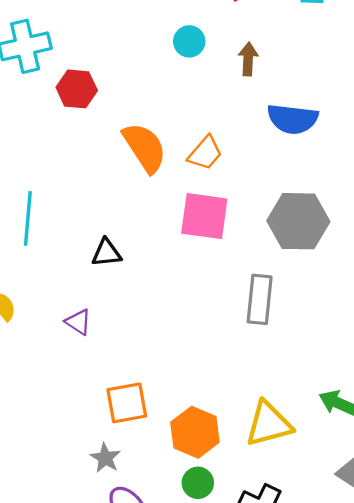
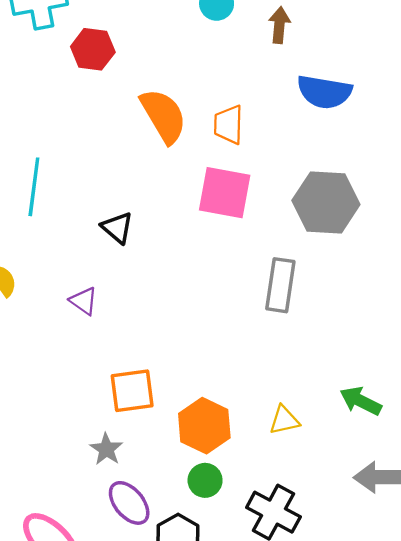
orange trapezoid: (205, 153) -> (228, 125), turned 138
black triangle: (106, 253) -> (117, 228), turned 44
yellow triangle: (269, 424) -> (284, 420), size x0.6

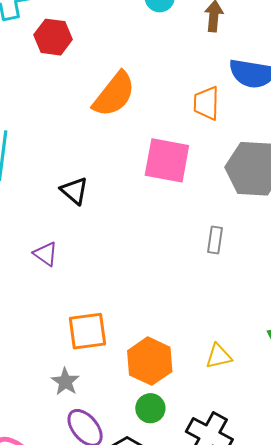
orange semicircle: (163, 116) -> (114, 94), turned 69
orange trapezoid: (228, 125) -> (206, 103), moved
gray rectangle: (280, 285) -> (215, 240), size x0.6

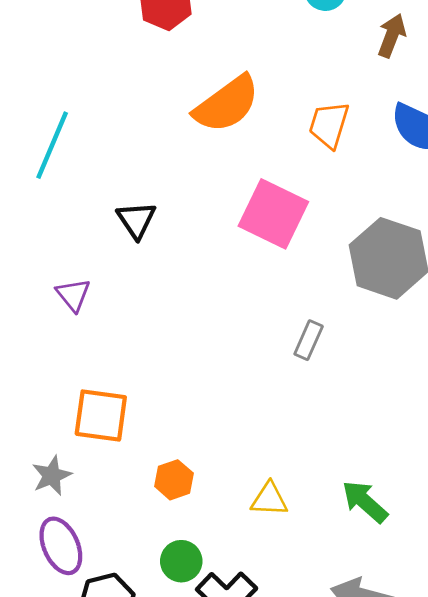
orange trapezoid: (206, 103) -> (329, 125), moved
orange hexagon: (150, 361) -> (174, 480), size x0.6
green circle: (150, 408) -> (181, 561), moved

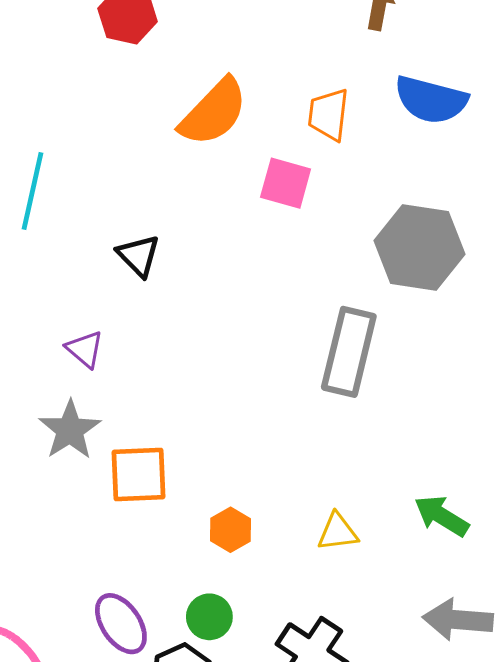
pink square: (273, 214) -> (286, 183), moved, size x0.7
gray rectangle: (309, 340) -> (349, 352), size x2.0
gray star: (52, 476) -> (70, 430), moved, size x1.4
green circle: (181, 561) -> (209, 617), moved

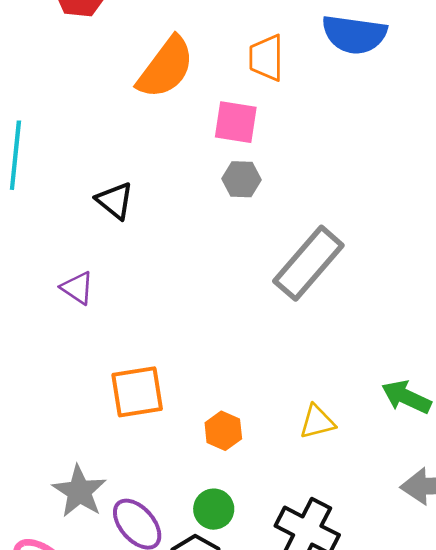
gray hexagon: (419, 247) -> (242, 179), moved, size x0.5
gray rectangle: (349, 352) -> (308, 263), turned 34
gray star: (70, 430) -> (79, 491), moved

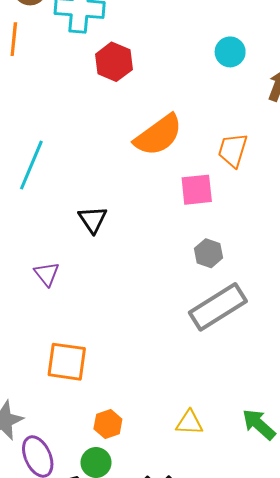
pink square: (236, 122) -> (197, 190), turned -32
gray hexagon: (242, 179) -> (209, 253), moved
orange hexagon: (223, 431) -> (108, 424), moved

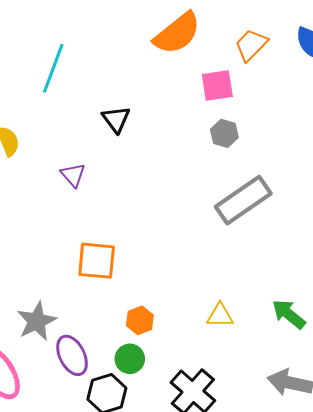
orange trapezoid: (233, 150) -> (251, 45), turned 30
gray hexagon: (209, 253) -> (224, 133), moved

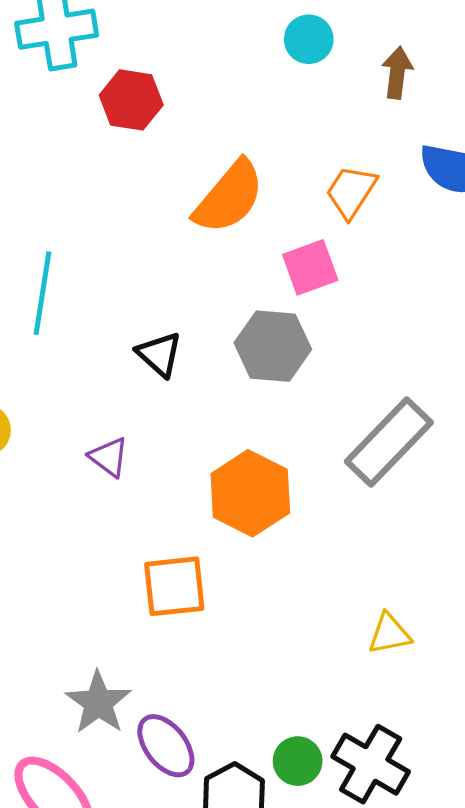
gray hexagon: (224, 133) -> (273, 346), moved, size x1.6
orange hexagon: (140, 320) -> (250, 493), moved, size x1.8
green circle: (130, 359) -> (298, 761), moved

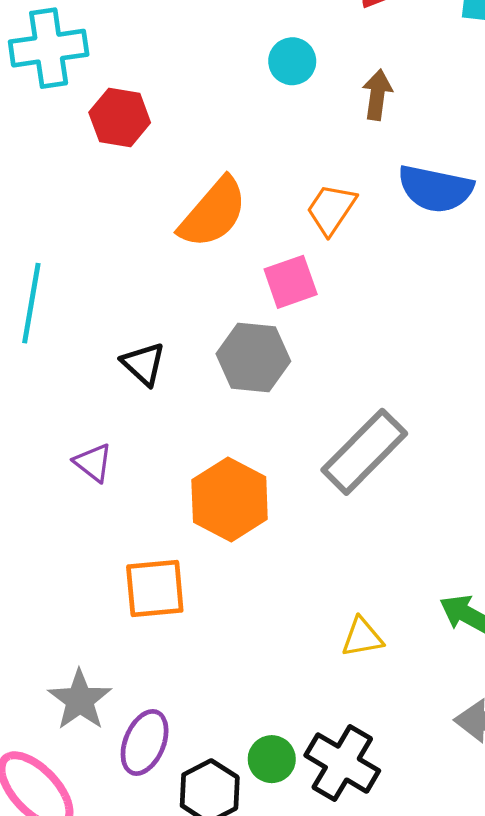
purple ellipse: (166, 746) -> (145, 742), turned 60

